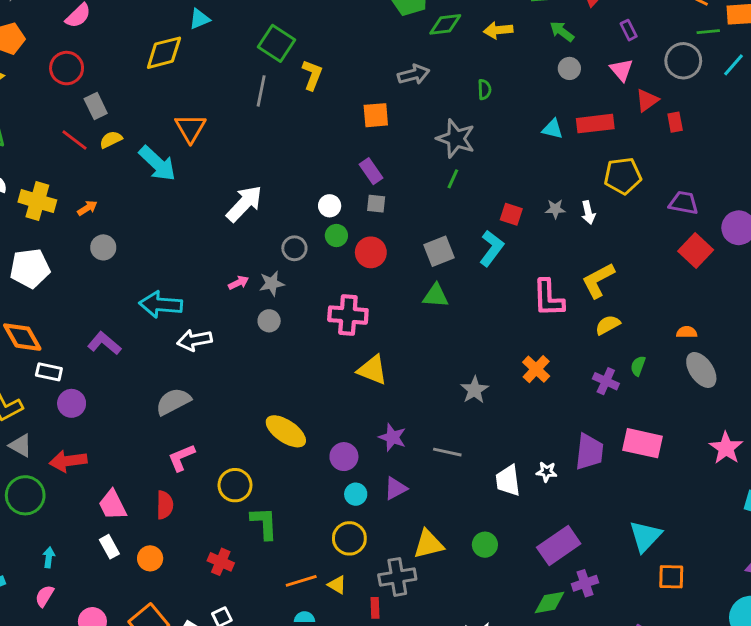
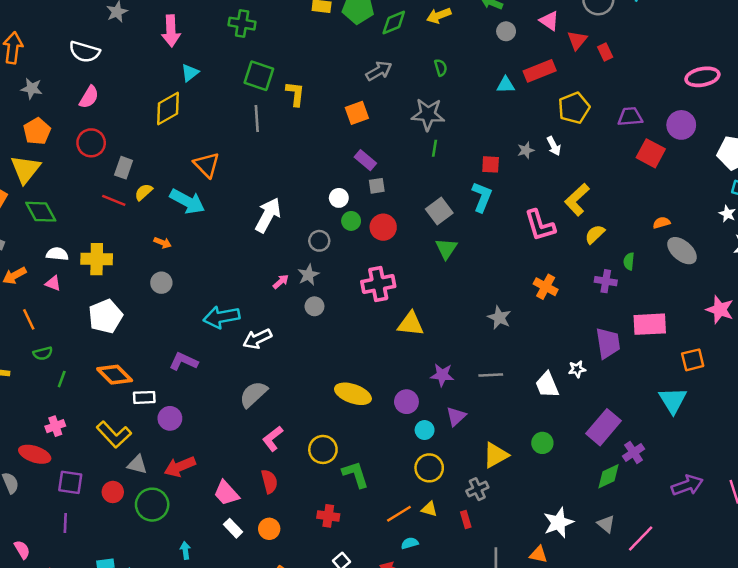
gray rectangle: (96, 106) -> (124, 168), turned 60
orange arrow: (87, 208) -> (163, 243), moved, turned 70
green triangle: (436, 296) -> (446, 249), turned -45
gray cross: (397, 577) -> (477, 489), size x0.7
orange square: (671, 577) -> (693, 360), moved

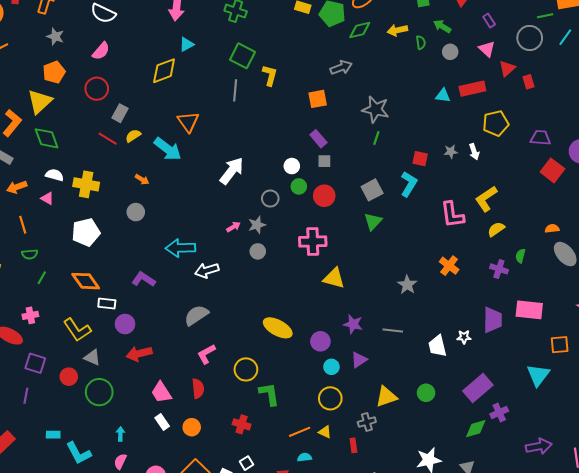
green semicircle: (441, 68) -> (421, 43), moved
red arrow: (180, 467) -> (139, 354), moved

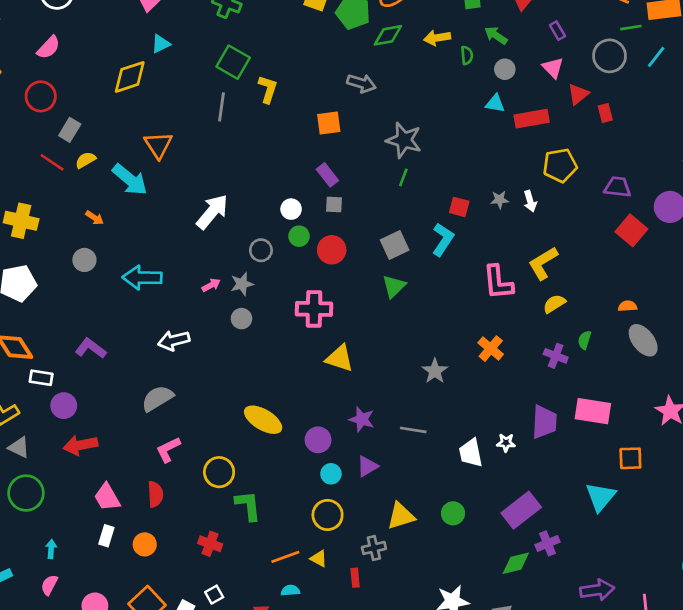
gray arrow: (341, 68) -> (361, 83), turned 35
cyan triangle: (443, 96) -> (495, 103), moved
cyan arrow: (180, 248) -> (142, 278), moved
white rectangle: (162, 422) -> (106, 536), turned 49

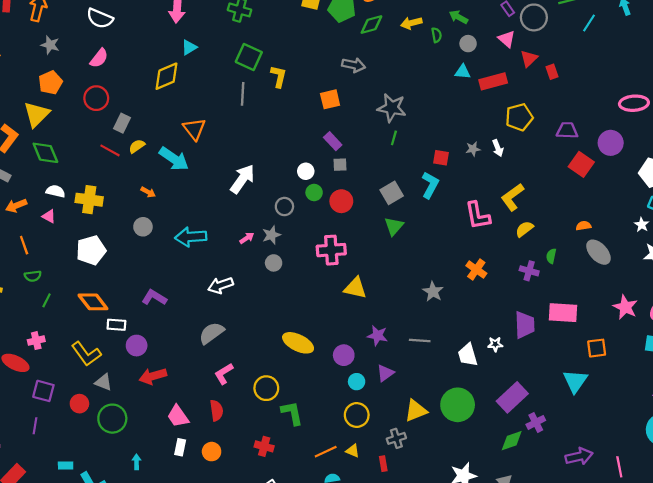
gray circle: (610, 56) -> (534, 17), moved
green circle: (453, 513) -> (458, 405), size x1.8

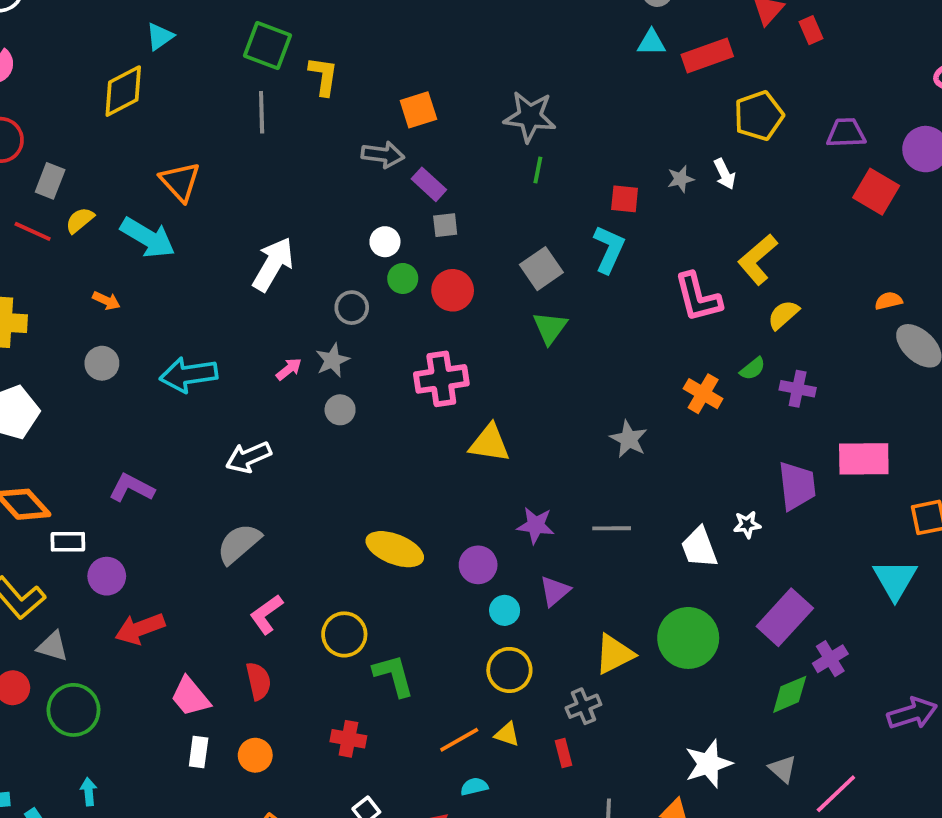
gray arrow: (354, 65) -> (383, 155), moved
green semicircle: (551, 256) -> (753, 369), moved, turned -136
cyan arrow: (137, 462) -> (89, 792), moved

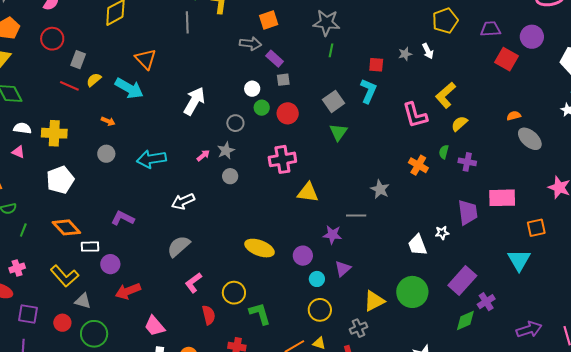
green semicircle: (753, 369) -> (444, 152), turned 144
gray line: (612, 528) -> (356, 215), moved
red semicircle: (258, 681) -> (209, 315), moved

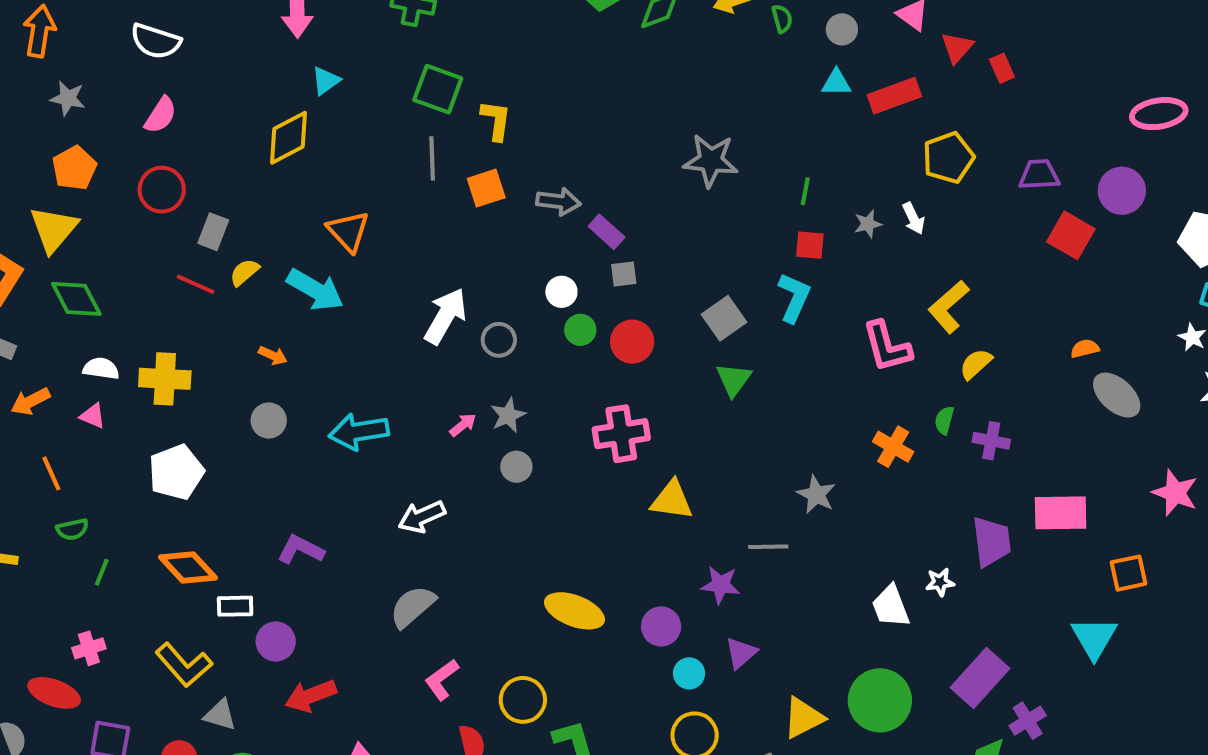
orange square: (269, 20) -> (486, 188), moved
green line: (331, 50) -> (805, 191), moved
gray circle: (235, 123) -> (499, 340), moved

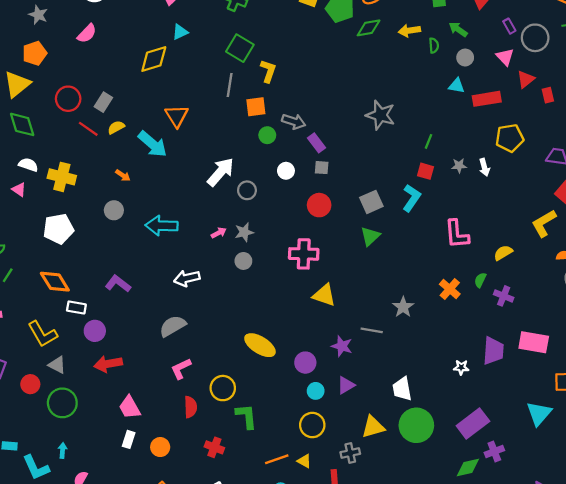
red circle: (162, 190) -> (68, 99), moved
yellow L-shape: (949, 307) -> (544, 223), moved
green circle: (580, 330) -> (267, 135), moved
white trapezoid: (891, 606) -> (402, 389), moved

